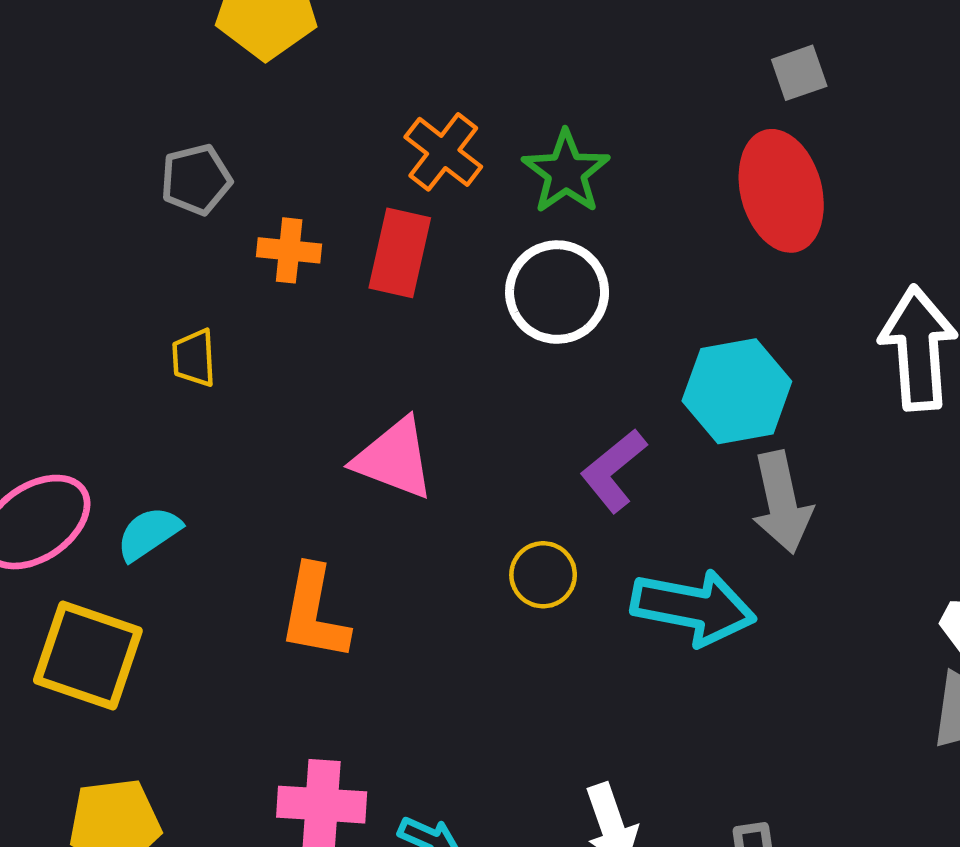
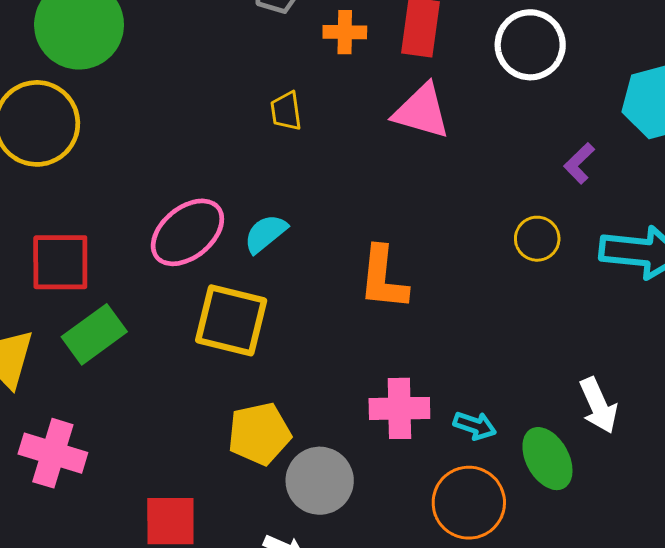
pink triangle: (394, 459) -> (422, 111), moved
purple L-shape: (614, 470) -> (579, 163), size x0.7

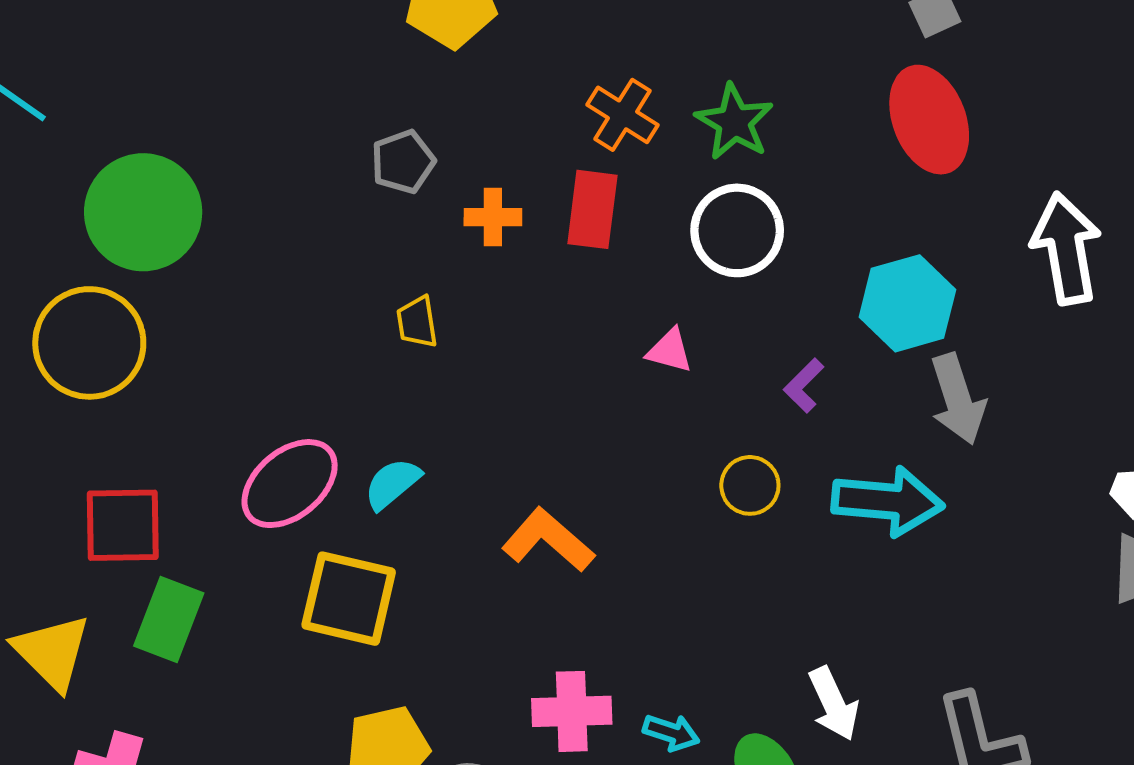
pink triangle: (422, 111) -> (670, 351), moved, size x0.6
orange L-shape: (383, 278) -> (548, 540), turned 126
green rectangle: (94, 334) -> (169, 619), turned -32

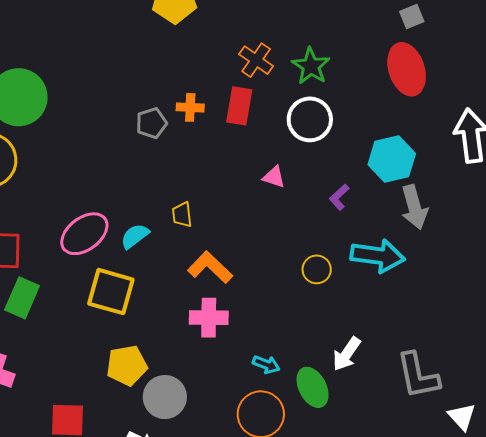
gray pentagon: (403, 162) -> (151, 123), moved
yellow trapezoid: (417, 322) -> (182, 215), moved
yellow circle: (750, 485) -> (317, 269), moved
white arrow: (834, 704) -> (347, 354), turned 57
pink cross: (572, 711) -> (209, 318), moved

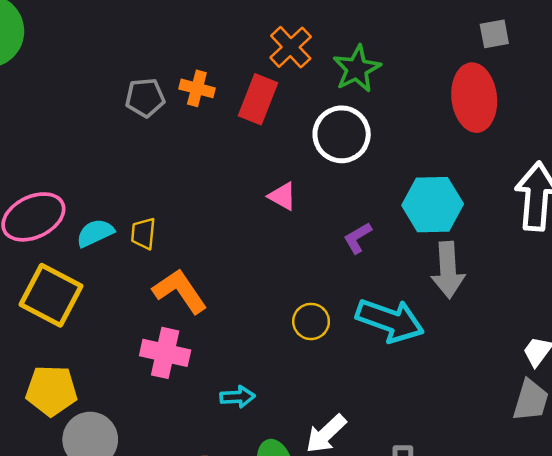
yellow trapezoid: (182, 215) -> (143, 233), moved
cyan arrow: (266, 364) -> (238, 397), moved, turned -36

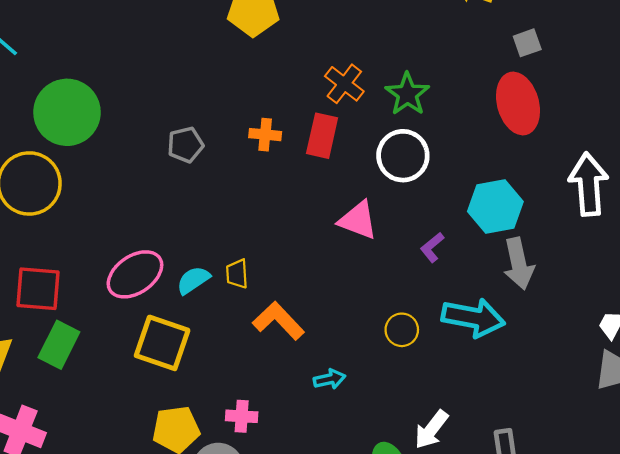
gray pentagon: (145, 98) -> (185, 145), moved
pink triangle: (282, 196) -> (358, 220), size x1.5
pink cross: (165, 353) -> (242, 416), moved, size x0.7
cyan arrow: (238, 397) -> (329, 379), moved

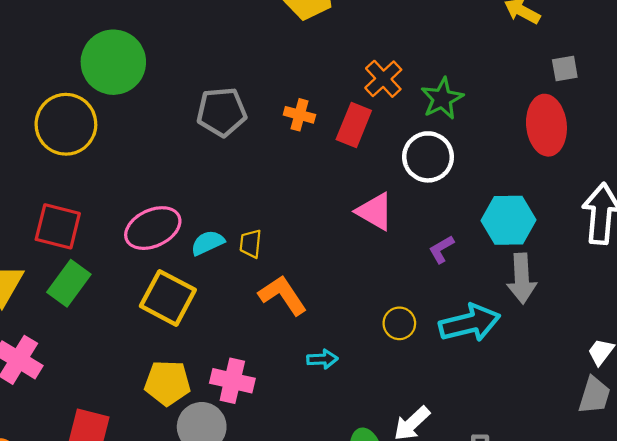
gray pentagon: (185, 145) -> (222, 112), size x1.4
cyan arrow: (473, 318) -> (470, 323), turned -34
pink cross: (242, 416) -> (232, 381), size x1.4

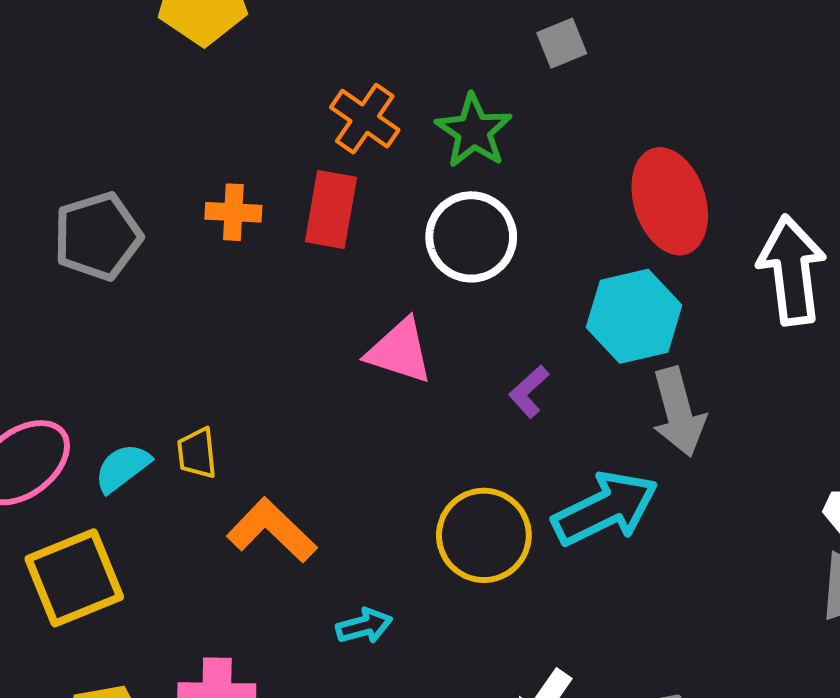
gray square: (565, 69) -> (562, 43), moved
red ellipse: (546, 125) -> (670, 201), moved
yellow square: (168, 298) -> (74, 578), turned -38
yellow circle: (399, 323) -> (484, 535), size x1.6

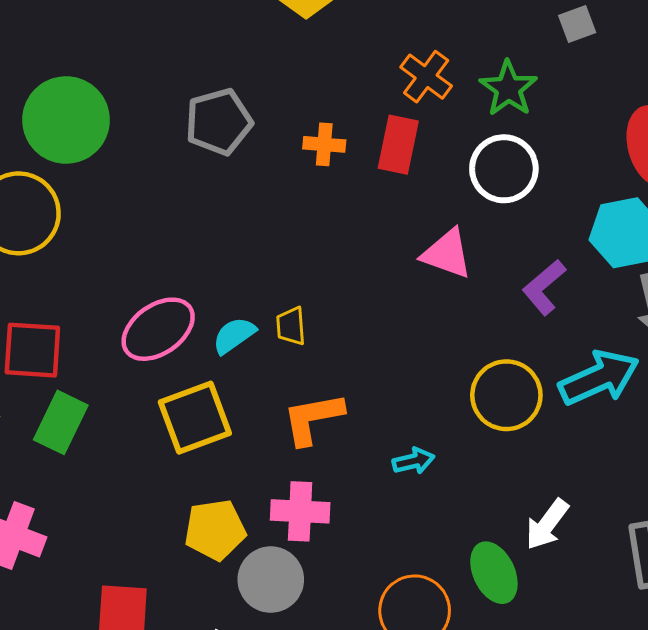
gray pentagon: (98, 236) -> (219, 122), moved
purple L-shape: (529, 392) -> (544, 287), size x1.4
orange L-shape: (272, 530) -> (313, 418), moved, turned -56

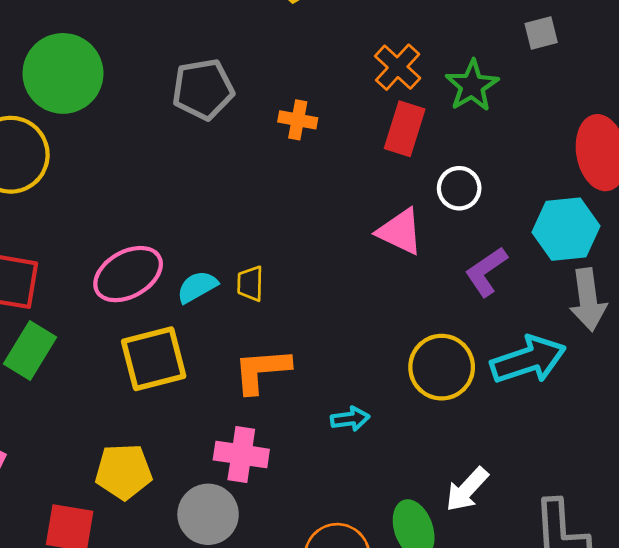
red rectangle: (398, 145) -> (405, 129), moved
white circle: (504, 169) -> (459, 188), moved, size x0.7
yellow pentagon: (215, 530) -> (124, 472), moved

